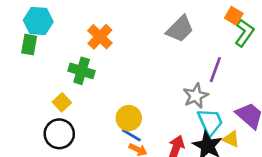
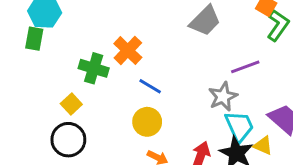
orange cross: (100, 37) -> (128, 50), moved
purple line: (215, 70) -> (245, 67), turned 50
blue line: (131, 135) -> (150, 86), moved

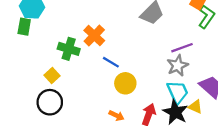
gray star: (223, 97) -> (178, 66), moved
yellow circle: (147, 122) -> (125, 83), moved

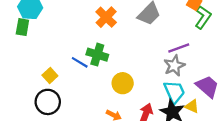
orange cross: (94, 36) -> (106, 17), moved
green cross: (69, 49) -> (97, 55), moved
blue line: (111, 62) -> (80, 62), moved

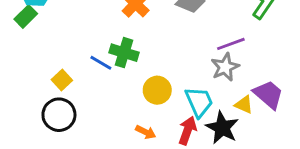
green rectangle: (22, 27) -> (26, 16), turned 35
cyan trapezoid: (174, 92) -> (199, 102), moved
yellow triangle: (192, 106) -> (244, 105), moved

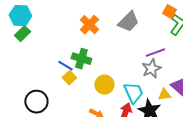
green rectangle: (26, 16) -> (22, 34), moved
yellow square: (62, 80) -> (69, 78), moved
yellow triangle: (244, 105) -> (164, 95), turned -32

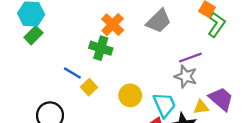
green cross: (81, 59) -> (101, 48), moved
blue line: (65, 66) -> (72, 73), moved
gray star: (151, 69) -> (186, 76), turned -30

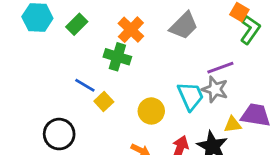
green rectangle: (33, 35) -> (77, 24), moved
purple trapezoid: (221, 99) -> (256, 115), turned -32
cyan trapezoid: (164, 105) -> (191, 96), moved

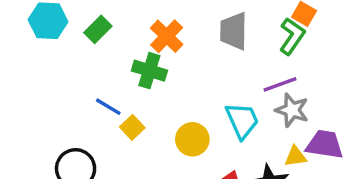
gray trapezoid: (184, 26) -> (234, 31), turned 136
green L-shape: (250, 30) -> (292, 36), moved
gray star: (215, 89) -> (292, 110), moved

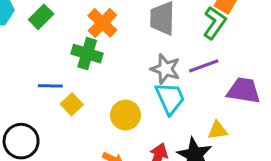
blue line: (108, 107) -> (50, 86), turned -30
gray star: (292, 110) -> (165, 69), moved
purple trapezoid: (325, 144) -> (244, 90), moved

